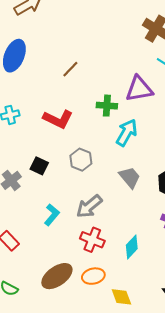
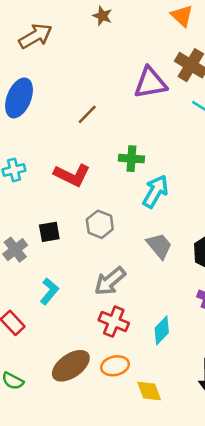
purple triangle: (139, 89) -> (150, 83), moved
black square: (39, 166) -> (49, 232), turned -36
cyan L-shape: (52, 215) -> (49, 291), moved

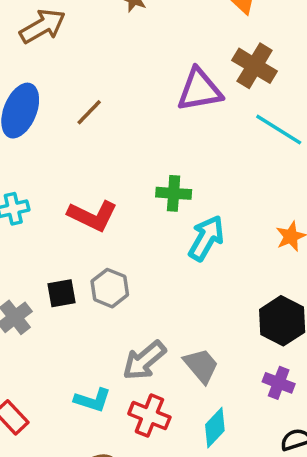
brown line: (87, 114) -> (89, 112), moved
gray hexagon: (100, 224) -> (110, 288), moved
gray trapezoid: (159, 246) -> (201, 366), moved
cyan L-shape: (49, 291) -> (93, 400), moved, turned 68

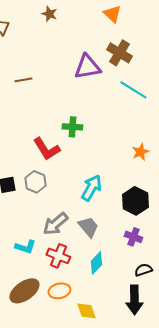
brown line: (89, 112) -> (23, 80), turned 36
red L-shape: (93, 216) -> (46, 149), moved, turned 32
cyan arrow: (206, 238) -> (91, 188), moved

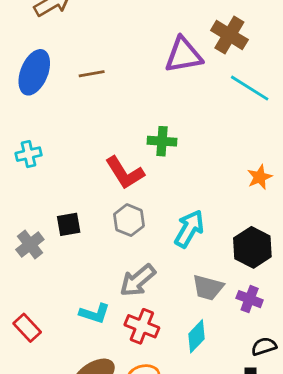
gray hexagon: (35, 182) -> (129, 220), moved
gray trapezoid: (88, 227) -> (208, 288), moved, turned 145

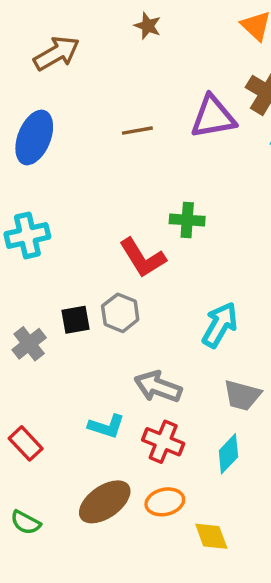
brown line: (92, 74) -> (137, 131), moved
cyan cross: (29, 154) -> (27, 235), size x1.4
gray hexagon: (129, 220) -> (120, 313), moved
gray arrow: (138, 280) -> (158, 387), turned 60

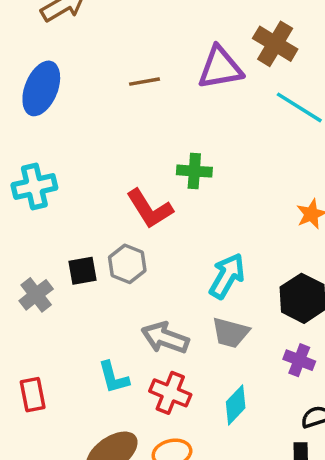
gray trapezoid: (242, 395) -> (230, 333), moved
cyan L-shape: (106, 426) -> (114, 377), turned 57
red rectangle: (26, 443) -> (33, 395), turned 32

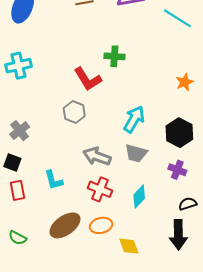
black square: (83, 271) -> (12, 163), moved, turned 30
cyan L-shape: (114, 377) -> (54, 180), moved

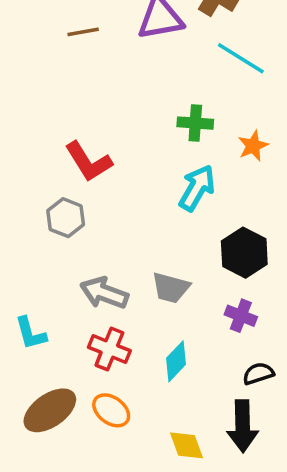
green cross: (114, 56) -> (195, 123), moved
orange star: (185, 82) -> (253, 146), moved
cyan arrow: (134, 119) -> (197, 188), moved
orange ellipse: (101, 225) -> (111, 410), turned 50
yellow diamond: (129, 246) -> (187, 445), moved

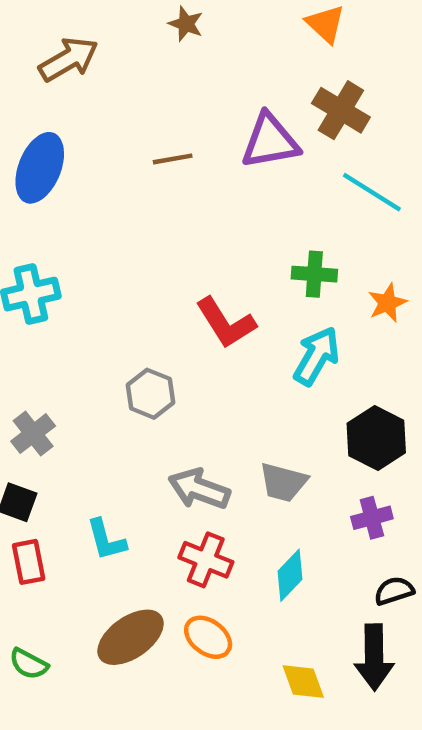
red L-shape: (88, 162) -> (226, 323), moved
purple cross: (241, 316) -> (372, 518), turned -36

